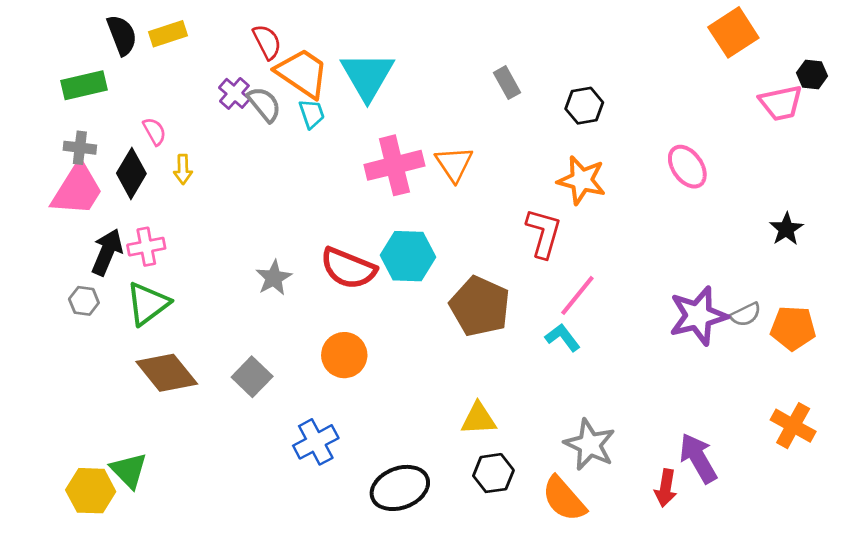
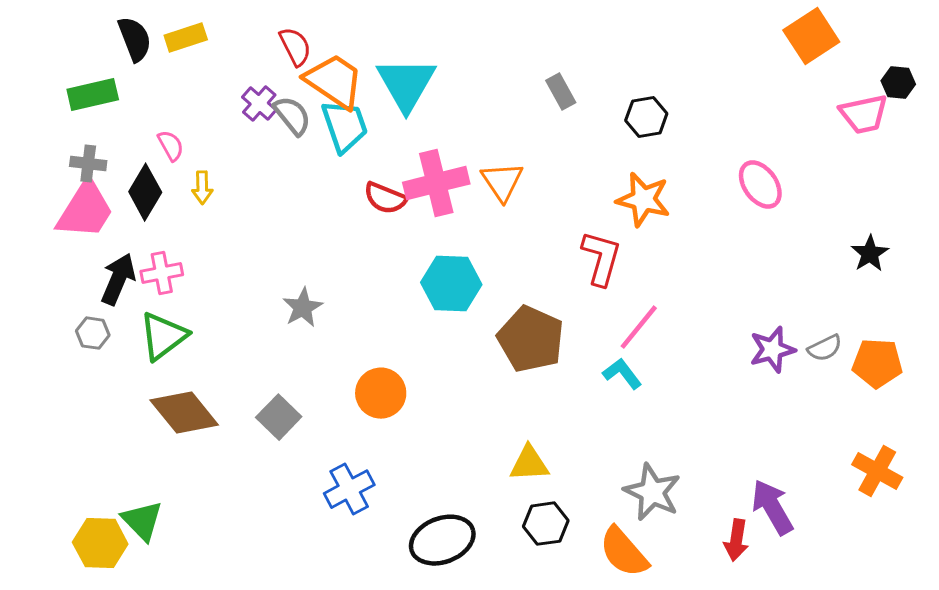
cyan trapezoid: (312, 114) -> (345, 126), size x1.6
red semicircle: (348, 268) -> (385, 198), moved, size x0.7
purple star: (698, 316) -> (772, 350), size x0.7

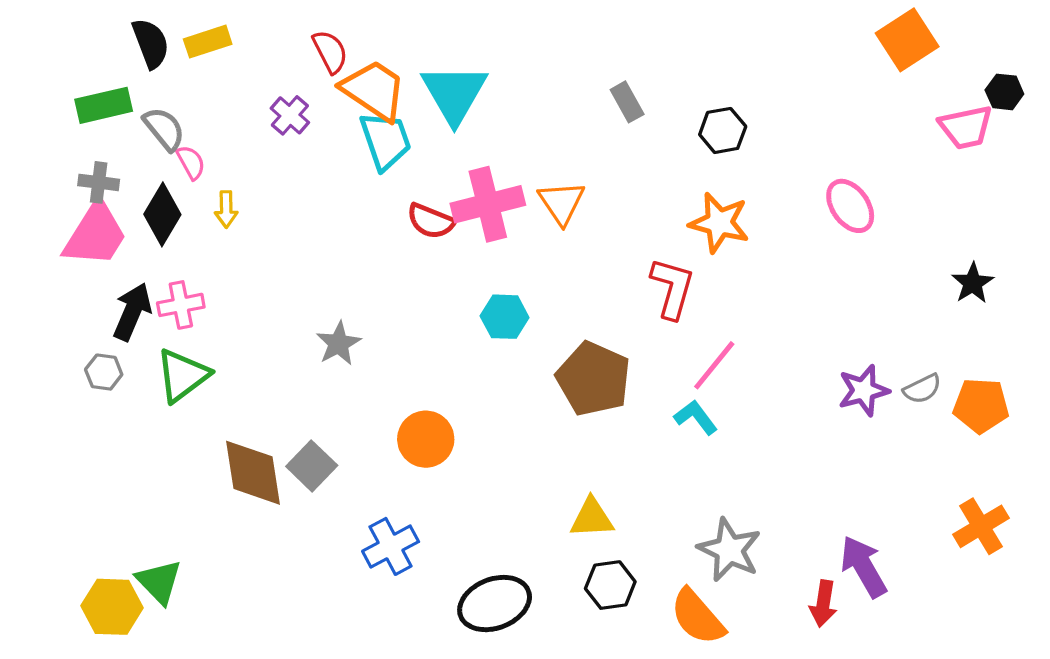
gray semicircle: (292, 116) -> (164, 129), moved
cyan hexagon: (451, 284) -> (505, 317), size x0.7
brown diamond: (184, 413) -> (253, 473), moved, turned 30
orange cross: (877, 471) -> (981, 526), turned 30

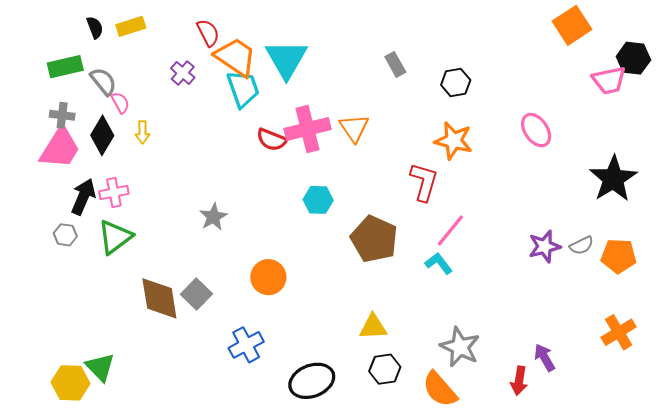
black semicircle: (151, 43) -> (95, 27), size x0.7
black hexagon: (1004, 92) -> (633, 58), size x1.4
black star: (973, 283) -> (613, 179), size x1.8
purple arrow: (864, 567) -> (545, 358), size x0.7

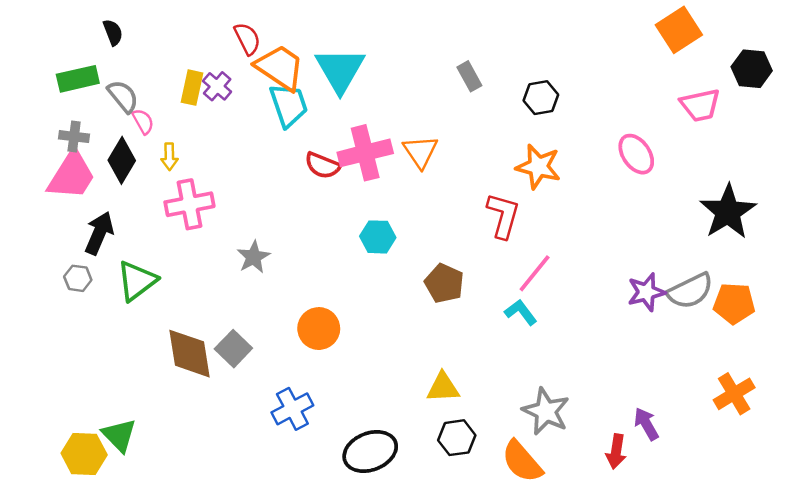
yellow rectangle: (131, 26) -> (192, 88), moved, turned -60
pink trapezoid: (609, 80) -> (700, 105), moved
pink cross: (114, 193) -> (189, 204), moved, size x1.4
brown pentagon: (374, 239) -> (444, 283), size x0.7
gray semicircle: (582, 245) -> (690, 291), size x1.6

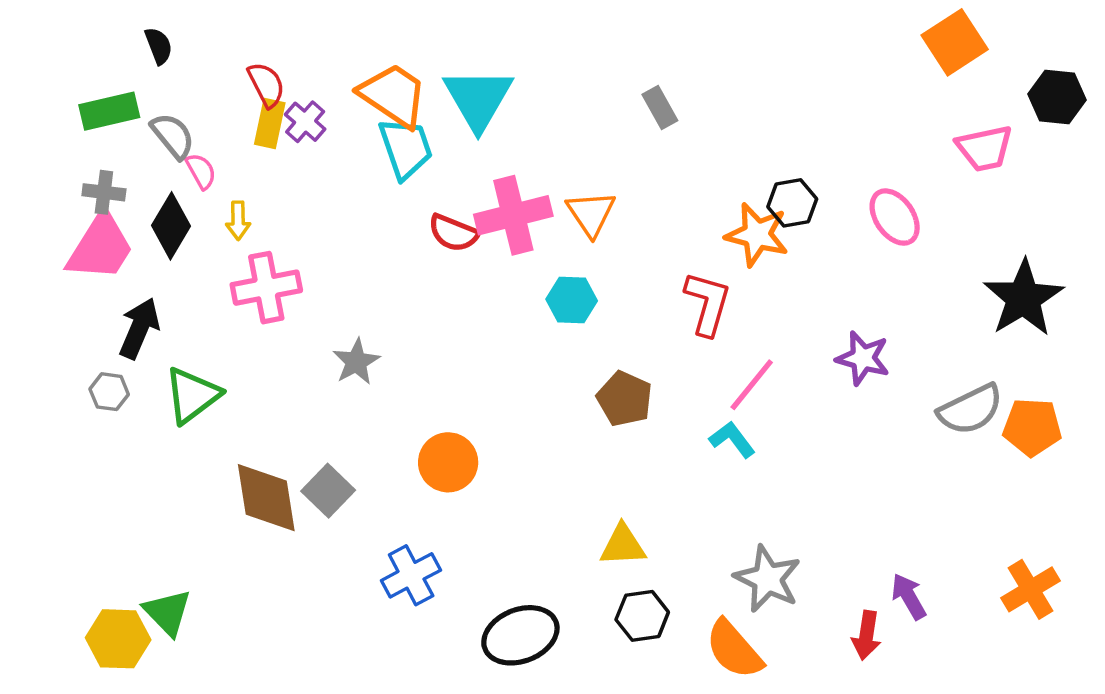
red semicircle: (247, 39) -> (266, 85), moved
black hexagon: (541, 98) -> (792, 203), moved
cyan hexagon: (378, 237) -> (572, 300), moved
purple star: (646, 292) -> (863, 358), moved, turned 30
orange cross: (734, 394) -> (1030, 589), moved

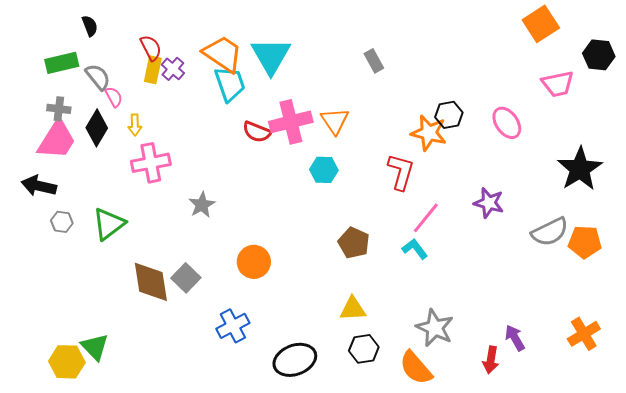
black arrow: (139, 328) -> (39, 186), moved, turned -100
brown pentagon: (625, 399) -> (354, 243), moved

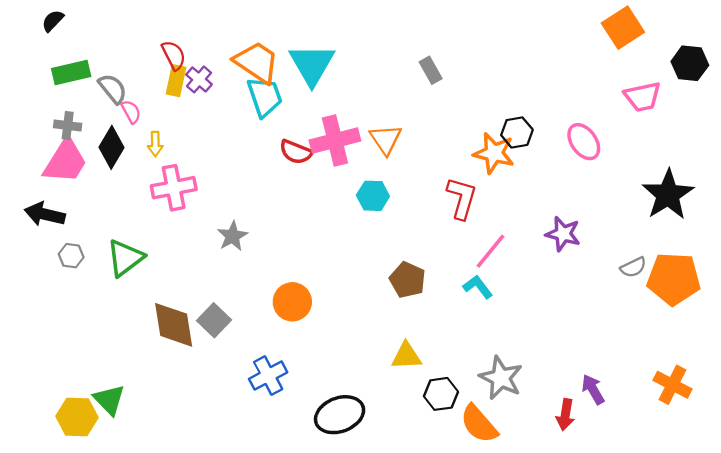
black semicircle: (90, 26) -> (53, 21), moved, turned -115
gray semicircle: (550, 232) -> (633, 267), size x0.6
orange pentagon: (585, 242) -> (674, 279), size x1.4
orange cross: (584, 334) -> (672, 385), turned -32
black hexagon: (364, 349) -> (441, 394), moved

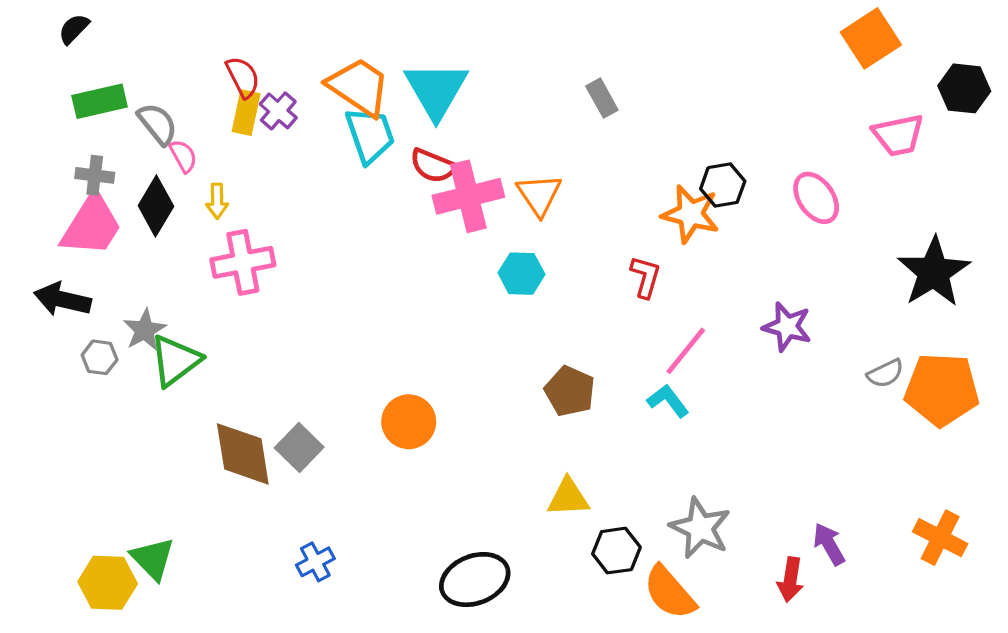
red semicircle: (296, 152) -> (433, 166), moved
red L-shape: (462, 198) -> (645, 277), size x0.7
gray star: (232, 236) -> (145, 330), moved
blue cross: (268, 376) -> (315, 562), moved, size x0.7

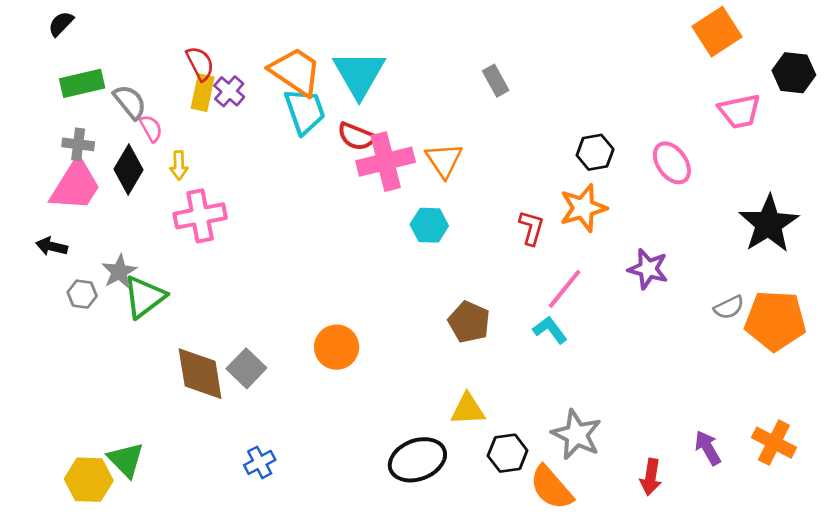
orange star: (691, 214) -> (583, 208), moved, turned -30
black arrow: (63, 299) -> (52, 246), size x0.7
purple arrow: (829, 544) -> (708, 448), moved
black ellipse: (475, 580) -> (417, 460), moved

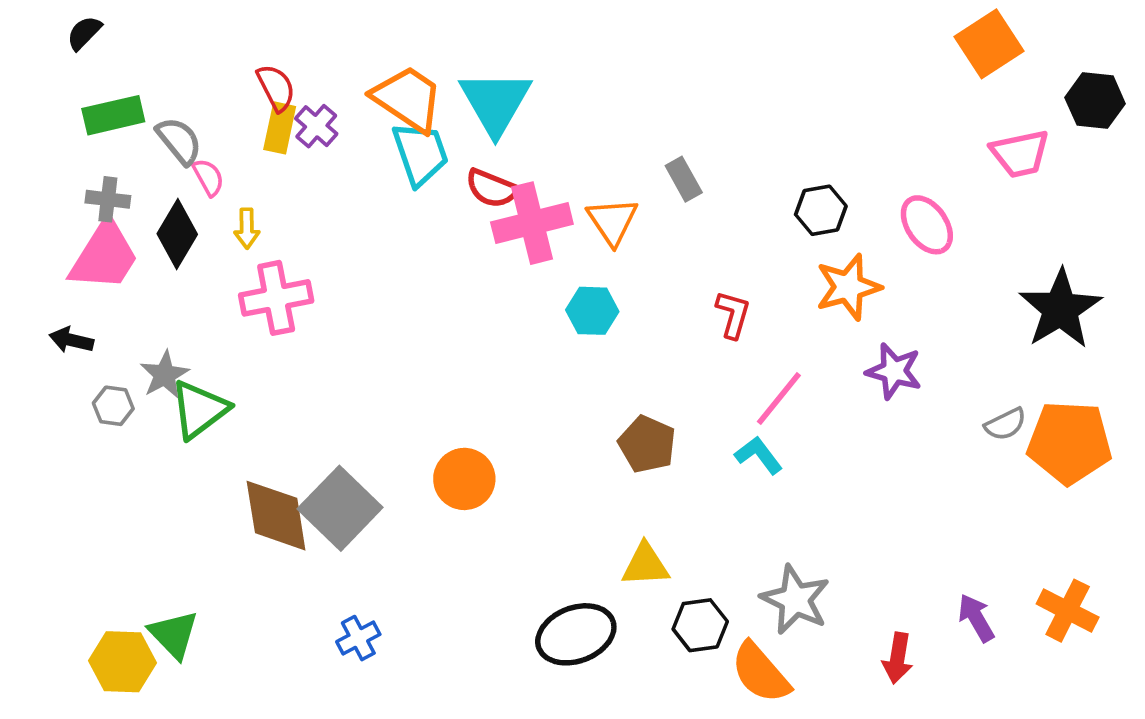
gray rectangle: (496, 81) -> (684, 179), moved
orange star: (583, 208) -> (848, 287), moved
gray square: (246, 368) -> (340, 508), size x1.5

